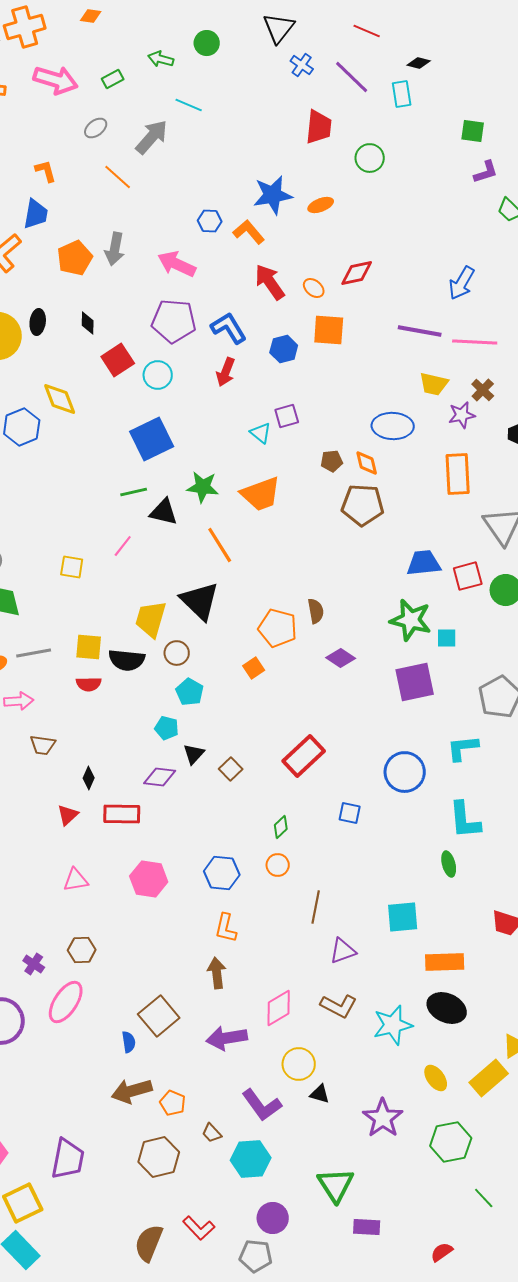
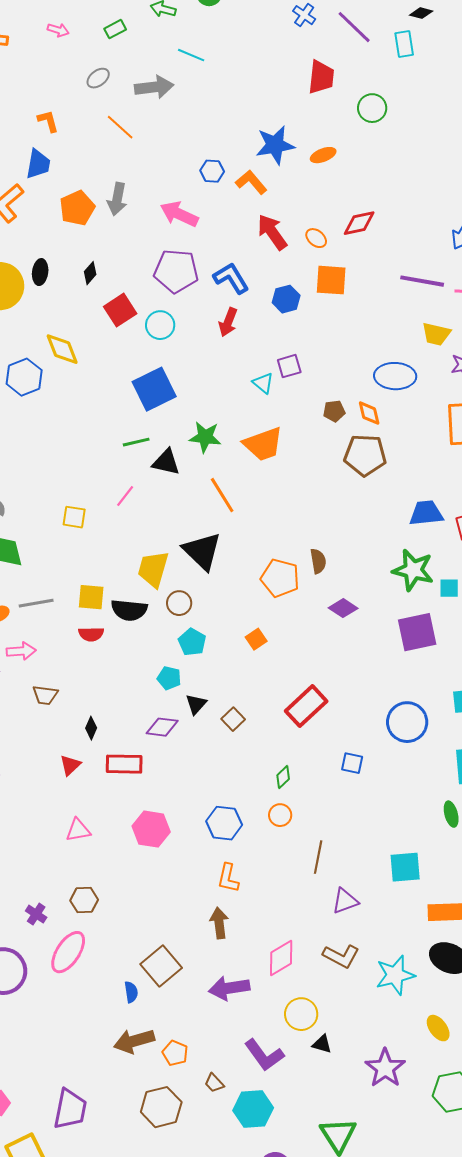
pink arrow: (56, 80) -> (58, 30), size x0.5
gray arrow: (152, 137) -> (154, 87), turned 42
black diamond: (88, 323) -> (90, 273), turned 40
orange square: (254, 668) -> (256, 639), moved

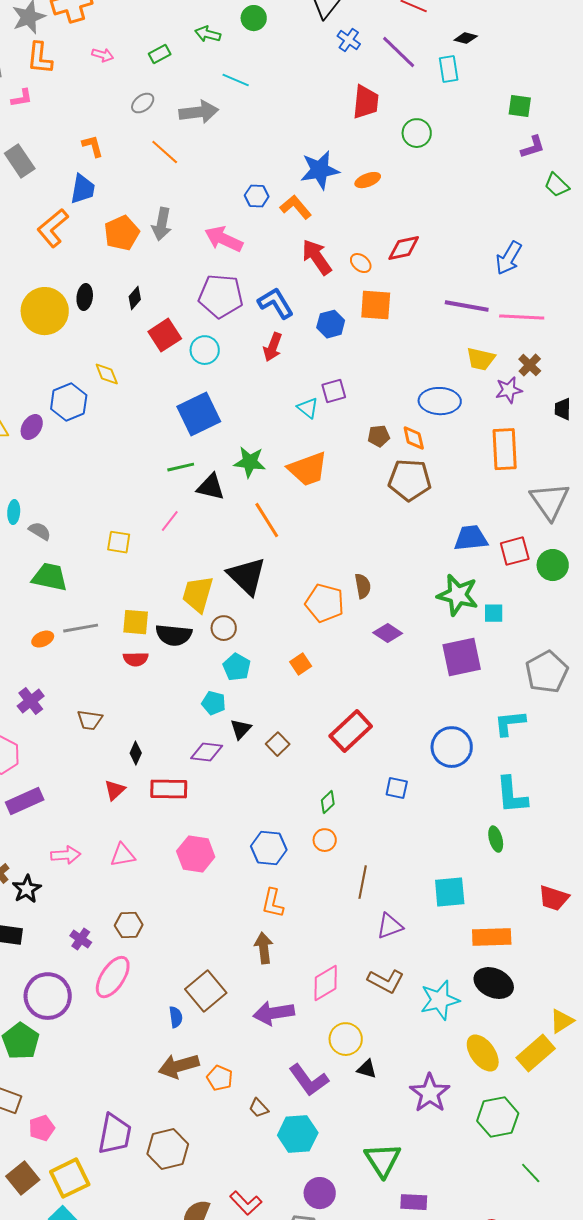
yellow diamond: (62, 349) -> (107, 374), size x0.7
pink arrow: (21, 651) -> (66, 855), moved
yellow ellipse: (438, 1028) -> (483, 1053), size x1.4
brown hexagon: (161, 1107) -> (168, 1149), moved

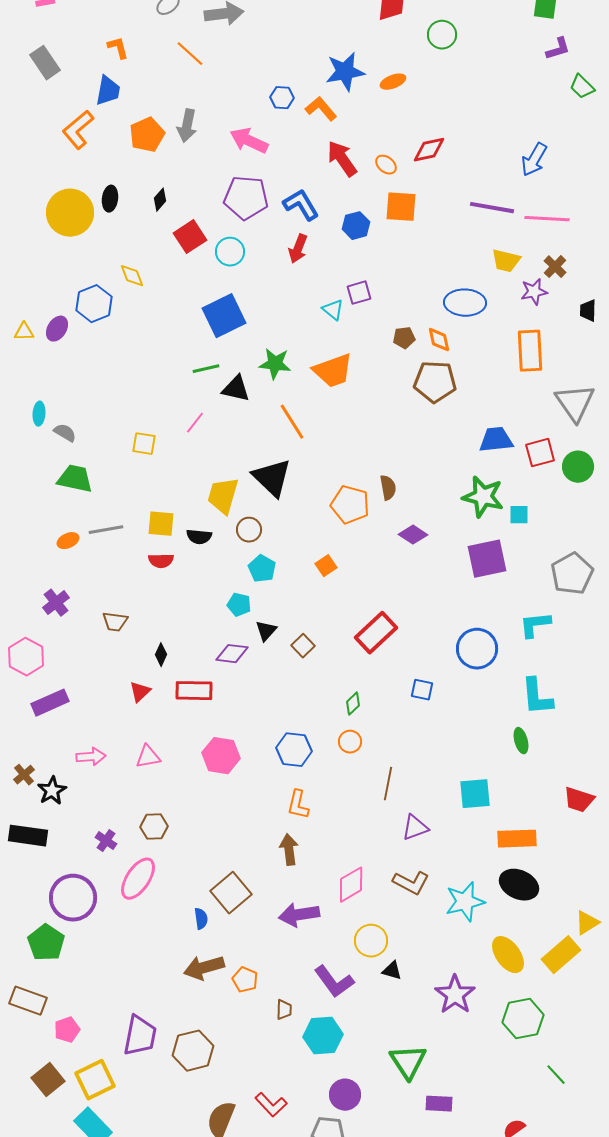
black semicircle: (174, 635) -> (199, 537), size x0.7
brown trapezoid: (259, 1108) -> (284, 1010), turned -135

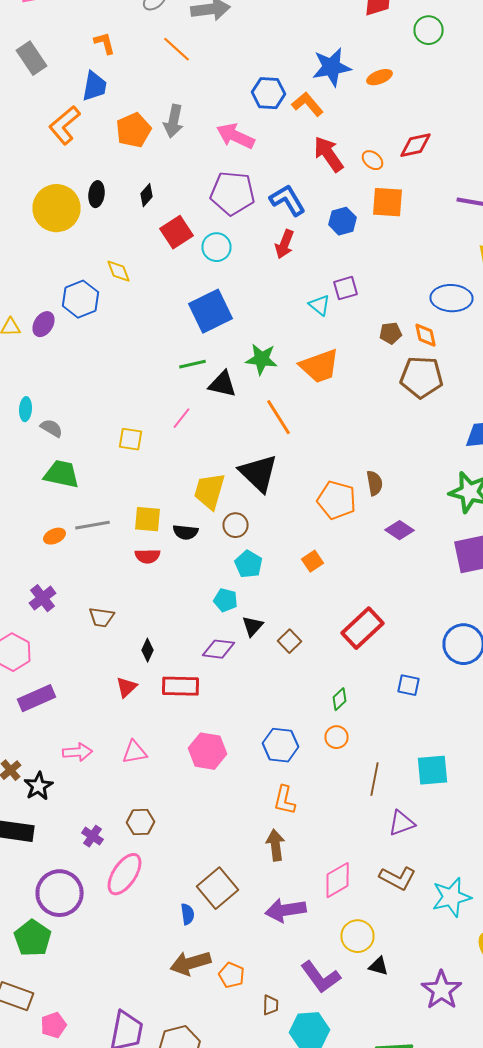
blue hexagon: (282, 98) -> (268, 93), size x1.4
cyan square: (475, 794) -> (432, 770), moved

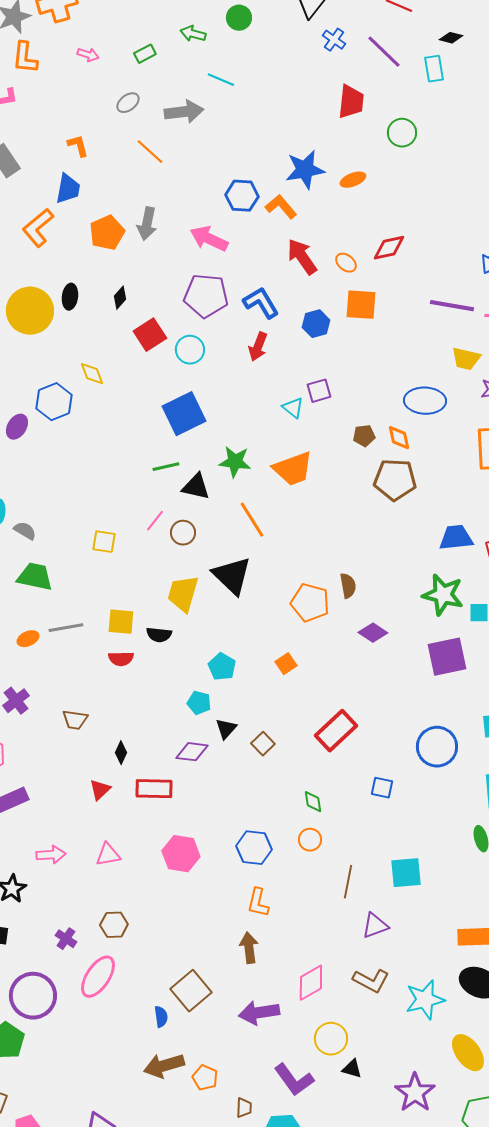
brown circle: (236, 525) -> (183, 533), moved
green diamond: (340, 699) -> (313, 802), turned -55

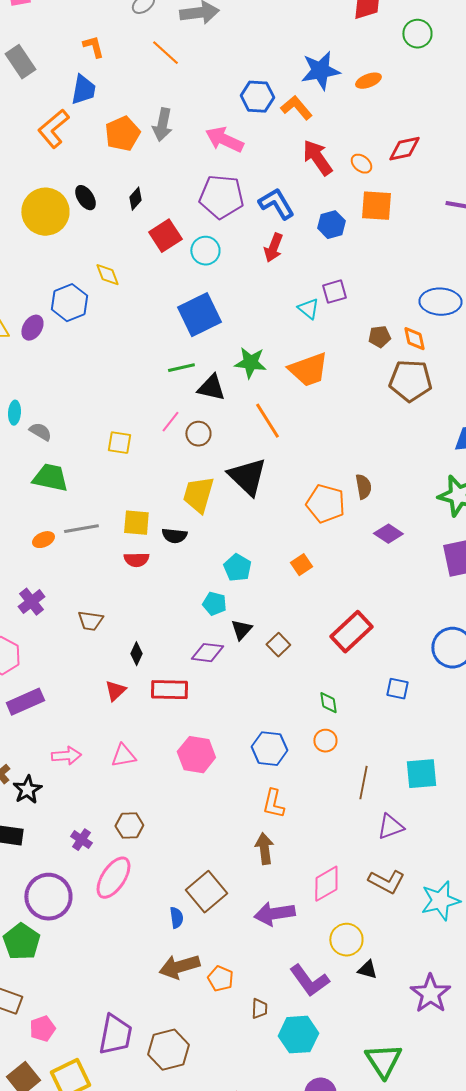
black ellipse: (70, 297) -> (85, 198), turned -40

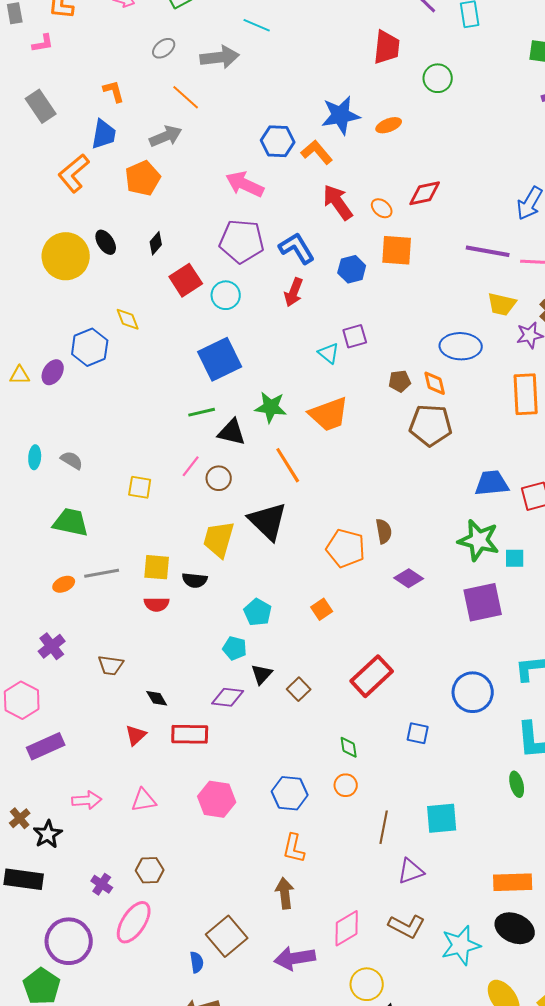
gray arrow: (162, 125) -> (166, 136), moved, turned -124
gray semicircle: (40, 432) -> (72, 460), moved
black diamond: (136, 654) -> (157, 698), turned -55

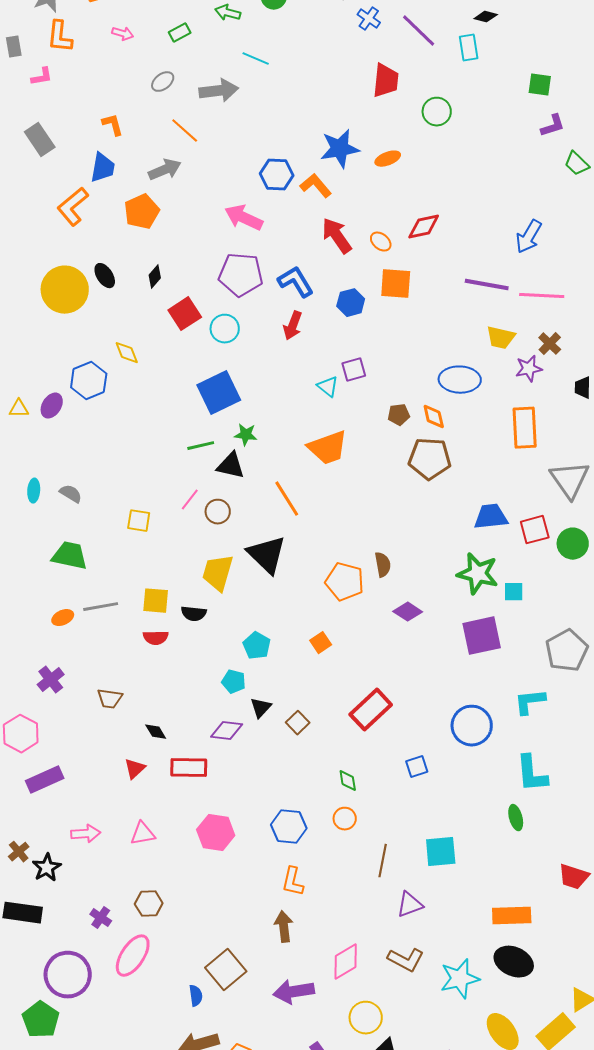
green star: (271, 407) -> (246, 435), moved, size x0.7
blue square: (418, 733) -> (417, 767), turned -30

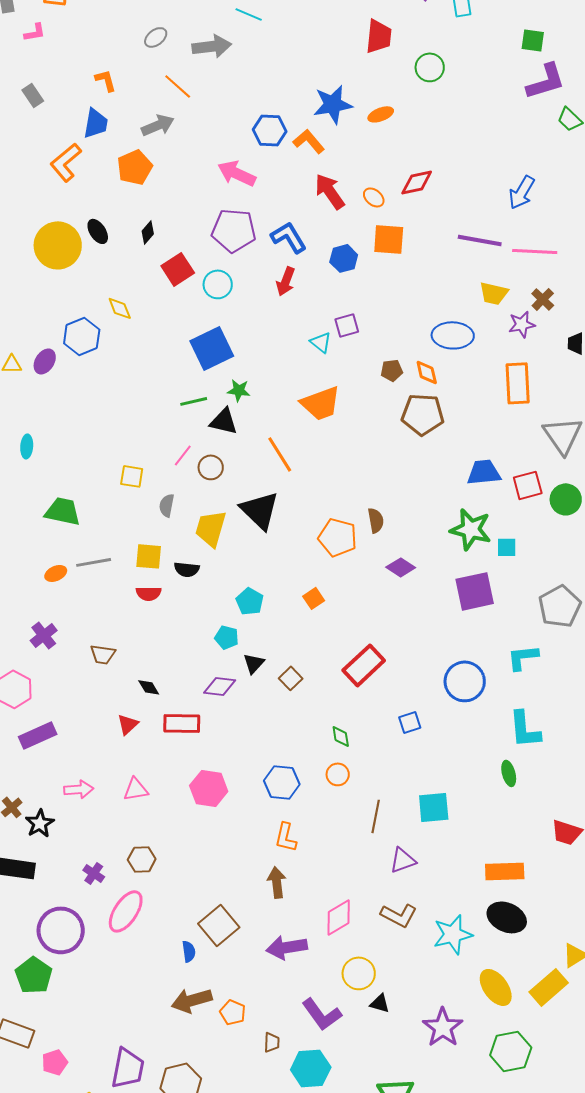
purple L-shape: (553, 126) -> (546, 81), size x1.6
gray rectangle: (40, 140) -> (33, 95), size x0.7
gray semicircle: (71, 494) -> (167, 505), moved, turned -110

